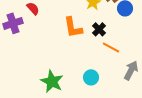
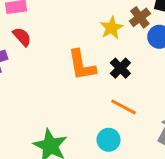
orange line: (111, 47) -> (123, 107), moved

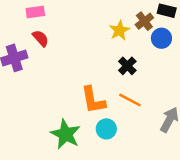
orange L-shape: (82, 65) -> (93, 100), moved
cyan circle: (109, 140) -> (106, 129), moved

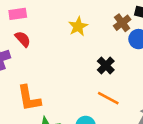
yellow star: (119, 30) -> (78, 26), moved
orange L-shape: (93, 100) -> (29, 98), moved

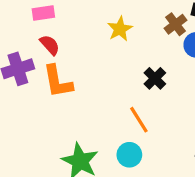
orange L-shape: (29, 98) -> (58, 82), moved
orange line: (108, 98) -> (139, 120), moved, turned 30

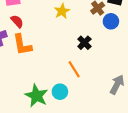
cyan circle: (129, 155) -> (60, 92), moved

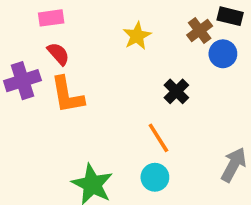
cyan circle: (60, 92) -> (155, 177), moved

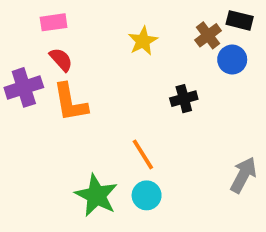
black cross: (176, 91) -> (184, 99), turned 30
orange line: (158, 138) -> (143, 154), moved
cyan circle: (155, 177) -> (147, 195), moved

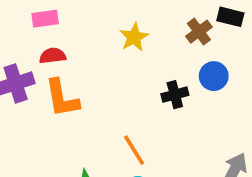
red semicircle: (61, 60) -> (53, 56), turned -55
blue circle: (232, 60) -> (214, 76), moved

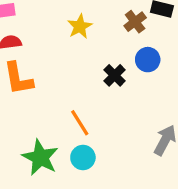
black cross: (175, 95) -> (115, 75), turned -30

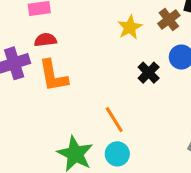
yellow star: (80, 26) -> (130, 27), moved

